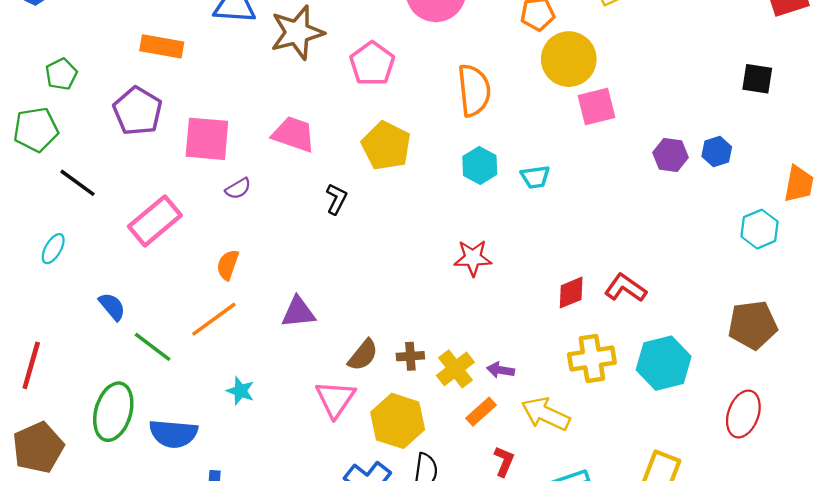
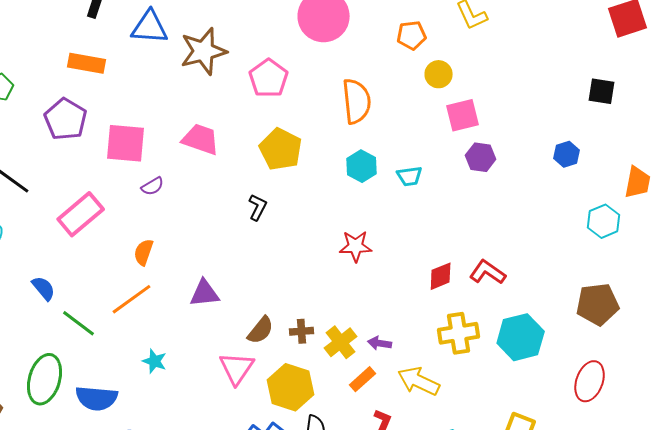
yellow circle: (569, 59) -> (439, 74), size x0.6
purple hexagon: (671, 155) -> (481, 157), moved
black L-shape: (336, 199) -> (258, 207), moved

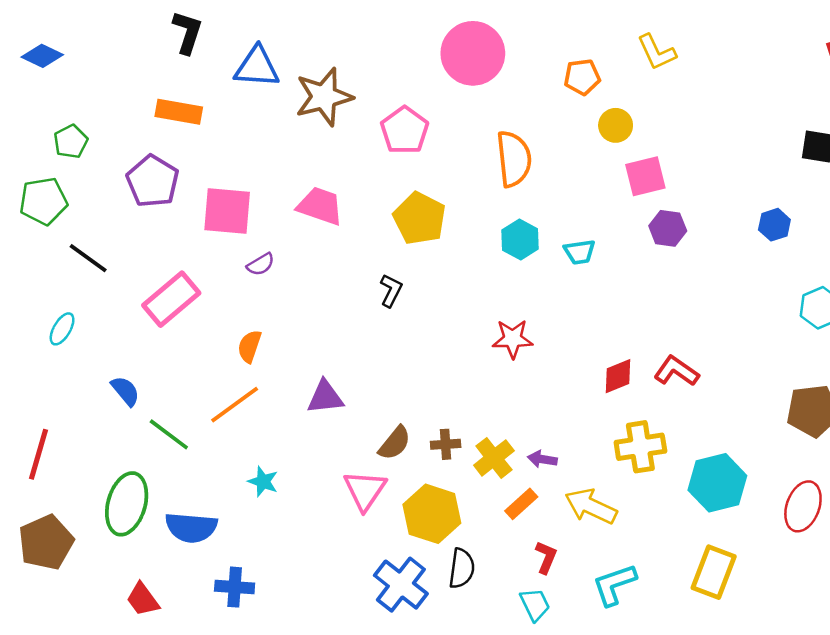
cyan hexagon: (521, 337) -> (717, 483), moved

